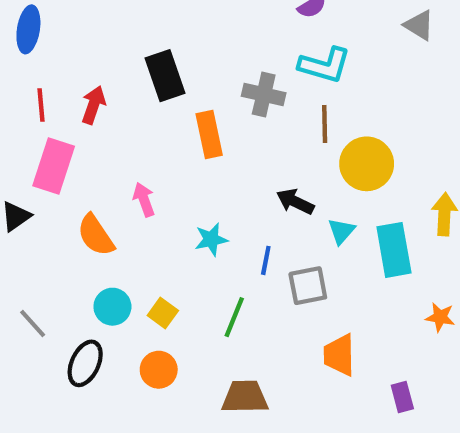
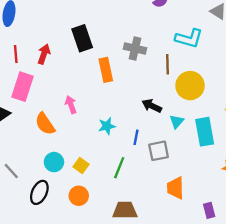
cyan L-shape: (325, 65) -> (189, 38), moved

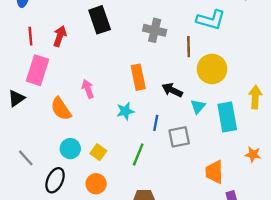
orange rectangle: (106, 70) -> (138, 77), moved
orange trapezoid: (175, 188) -> (214, 172), moved

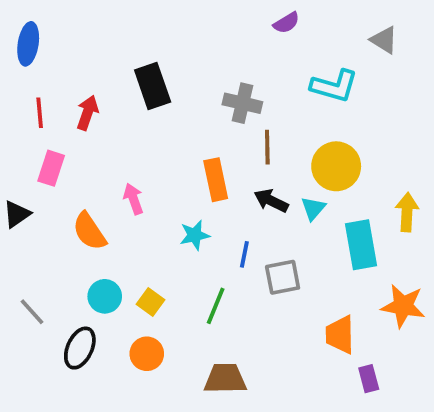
brown line: (189, 47) -> (267, 147), moved
pink rectangle: (37, 70) -> (51, 168), size x0.7
cyan triangle: (198, 106) -> (313, 208), moved
orange star: (253, 154) -> (403, 306), size x1.6

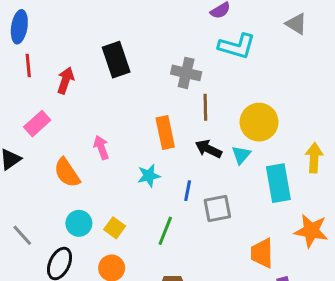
cyan L-shape: (334, 86) -> (237, 46), moved
red line: (40, 113) -> (28, 66), moved
pink rectangle: (51, 168) -> (37, 124), turned 30

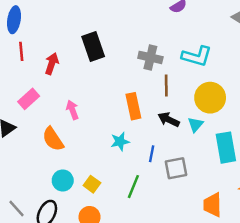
cyan L-shape: (237, 46) -> (197, 56), moved
pink arrow: (101, 147) -> (72, 110), moved
gray line: (22, 235) -> (16, 209), moved

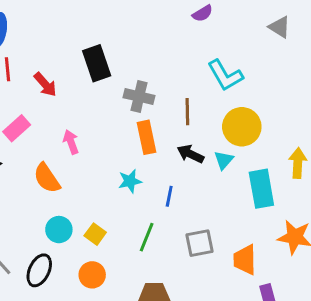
cyan L-shape: (197, 56) -> (225, 75), turned 44
gray cross: (150, 57) -> (139, 97), moved
red arrow: (52, 64) -> (45, 84), turned 120
gray square: (176, 168) -> (199, 243), moved

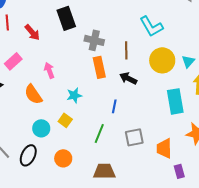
cyan triangle: (224, 160) -> (188, 61), moved
cyan star: (130, 181) -> (74, 95), moved
yellow square: (95, 234) -> (65, 120), moved

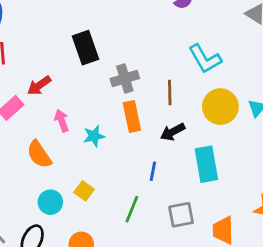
red arrow: (32, 32) -> (39, 86), moved, turned 96
gray cross: (94, 40) -> (125, 78), turned -30
black arrow: (128, 78) -> (173, 132), turned -54
cyan star: (74, 95) -> (94, 136), moved
cyan rectangle: (175, 101) -> (206, 164), moved

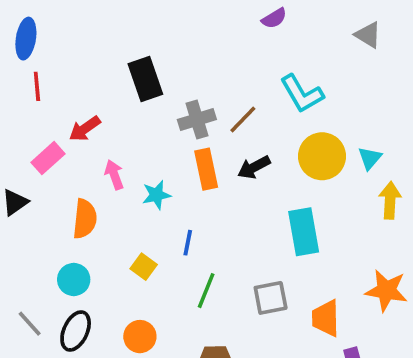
brown line: (170, 93) -> (243, 119), moved, turned 45
black arrow: (173, 132) -> (254, 167), moved
orange semicircle: (39, 154) -> (85, 219), turned -140
blue line: (153, 171) -> (188, 243), moved
cyan circle: (50, 202) -> (74, 279), moved

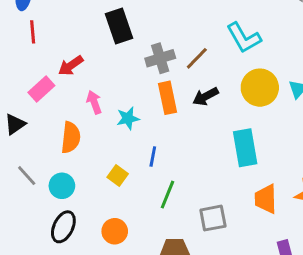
gray square: (271, 298) -> (213, 218), moved
orange trapezoid: (326, 318) -> (266, 199), moved
gray line: (30, 324) -> (27, 176), moved

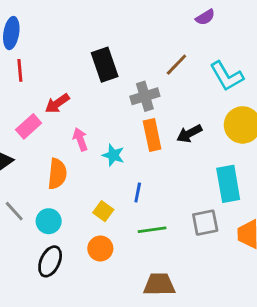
brown line: (197, 58) -> (176, 65), moved
cyan star: (128, 118) -> (113, 155), turned 30
green line: (167, 195) -> (152, 230), turned 60
gray square: (213, 218) -> (205, 223), moved
orange circle: (115, 231) -> (100, 248), moved

